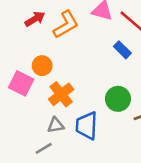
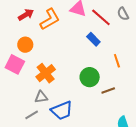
orange circle: (42, 66) -> (25, 45), moved
blue trapezoid: (87, 126) -> (62, 111), moved, turned -115

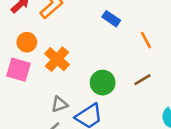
orange cross: (46, 73) -> (57, 59), moved
green circle: (90, 77) -> (103, 83), moved

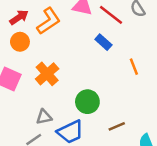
orange circle: (27, 42) -> (20, 42), moved
brown line: (142, 80) -> (117, 126), moved

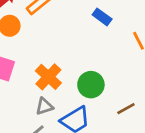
orange cross: (47, 74) -> (48, 77), moved

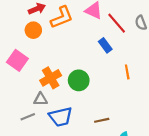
green circle: (91, 85) -> (79, 80), moved

